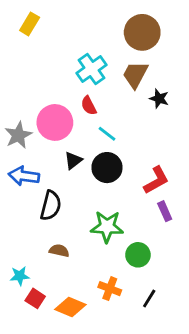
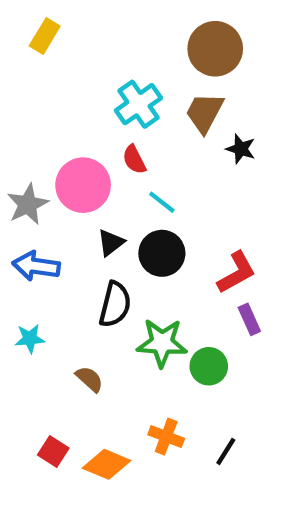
black semicircle: (51, 206) -> (115, 304), moved
brown semicircle: (59, 251) -> (89, 379), turned 30
green circle: (138, 255) -> (209, 366), moved
cyan star: (20, 276) -> (30, 339), moved

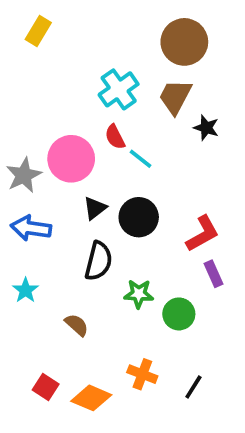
cyan line: (162, 202) -> (141, 159), moved
cyan star: (30, 339) -> (26, 290), turned -30
green star: (162, 343) -> (139, 294), size x0.7

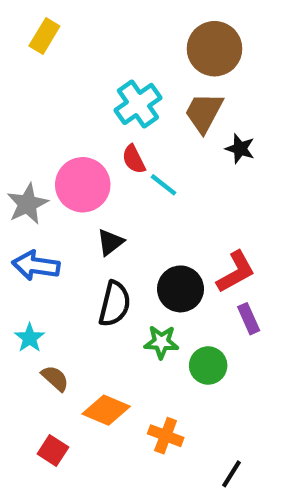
black circle: (139, 217) -> (180, 289), moved
brown semicircle: (77, 325) -> (55, 378), moved
black line: (193, 387) -> (232, 474), moved
orange diamond: (91, 398) -> (106, 410), moved

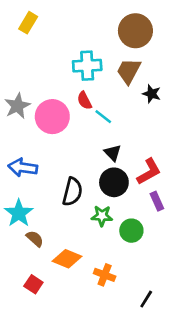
cyan cross: (138, 104) -> (87, 66), turned 32
gray star: (27, 204) -> (17, 106), moved
black triangle: (110, 242) -> (113, 153), moved, turned -36
cyan star: (30, 338) -> (19, 213), size x1.5

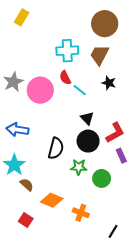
black star: (152, 94) -> (109, 83), moved

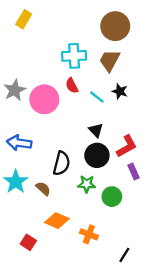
cyan line: (80, 90) -> (97, 97), moved
brown semicircle: (27, 185) -> (43, 189), moved

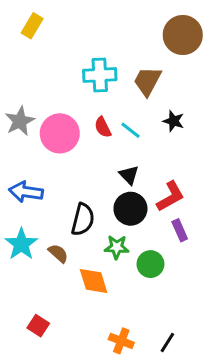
brown circle: (115, 26) -> (183, 35), moved
red semicircle: (72, 86) -> (103, 127), moved
black star: (120, 91) -> (174, 121), moved
orange diamond: (57, 221) -> (94, 281), moved, turned 50
orange cross: (89, 234) -> (121, 341), moved

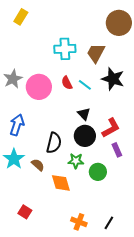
black star: (174, 121) -> (113, 79), size x1.6
blue arrow: (26, 192) -> (17, 125), turned 100

